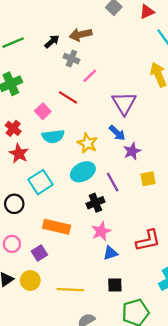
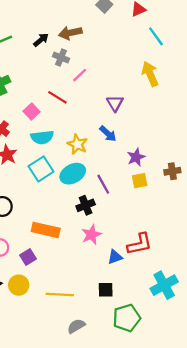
purple triangle: (124, 103) -> (115, 103), size x0.7
purple star: (132, 151) -> (136, 157), moved
cyan square: (41, 182) -> (41, 169), moved
blue triangle: (110, 253) -> (115, 257), moved

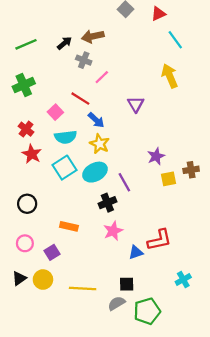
blue arrow: (108, 134) -> (96, 120), moved
yellow square: (140, 181) -> (169, 179), moved
orange rectangle: (46, 230) -> (69, 226), size x0.7
cyan cross: (164, 285) -> (183, 280), size x0.6
gray semicircle: (76, 326) -> (116, 303), moved

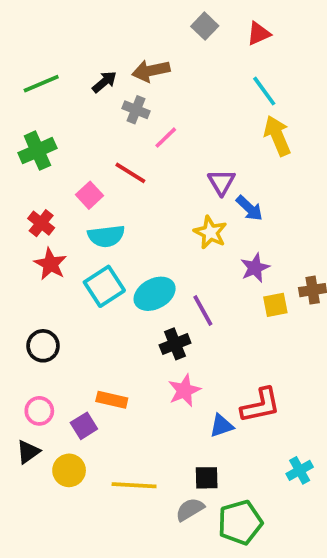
cyan line: (175, 40) -> (264, 91), moved
blue arrow: (96, 120) -> (249, 208), moved
yellow star: (100, 144) -> (210, 232), moved
orange rectangle: (69, 226) -> (112, 400), moved
black triangle: (19, 278) -> (28, 452), moved

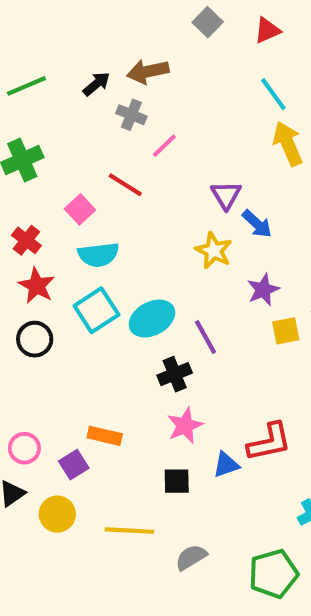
black circle: (43, 346) -> (35, 339), moved
black square: (207, 478) -> (177, 481), moved
green pentagon: (240, 522) -> (273, 574), moved

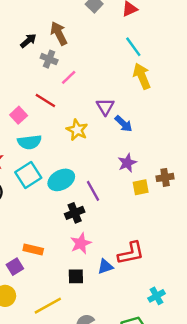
brown arrow: (148, 72) -> (59, 33), turned 75
yellow star: (214, 251) -> (77, 130), moved
yellow line: (129, 531) -> (48, 306), turned -32

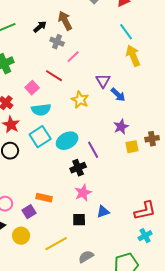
red L-shape: (131, 253) -> (145, 211), moved

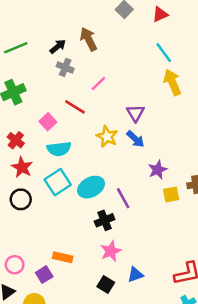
gray cross: (57, 42) -> (65, 67), moved
blue arrow: (118, 95) -> (135, 139), moved
black square: (79, 220) -> (106, 284), turned 32

